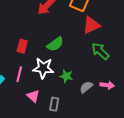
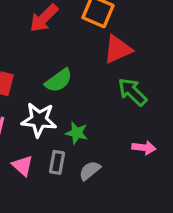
gray semicircle: (86, 87) -> (90, 171), moved
gray rectangle: (54, 104) -> (57, 162), moved

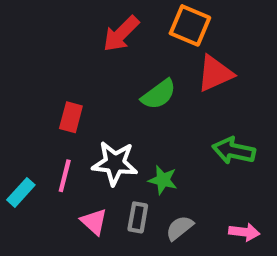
green semicircle: (59, 80) -> (159, 94), moved
green arrow: (132, 92) -> (234, 151), moved, turned -32
pink arrow: (144, 148) -> (244, 232), moved

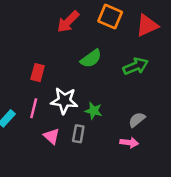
red triangle: (215, 73) -> (147, 25), moved
green arrow: (234, 151) -> (136, 66), moved, turned 145
gray semicircle: (180, 228) -> (137, 120), moved
pink arrow: (244, 232) -> (129, 143), moved

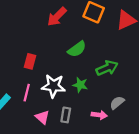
green arrow: (136, 66) -> (107, 68), moved
green star: (94, 111) -> (80, 85), moved
pink arrow: (129, 143) -> (99, 115), moved

